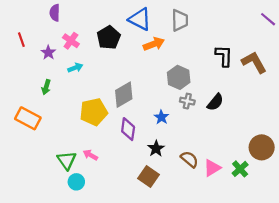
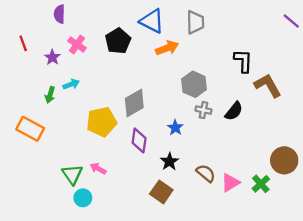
brown L-shape: (254, 62) -> (268, 85), moved
cyan arrow: (75, 68) -> (71, 84), moved

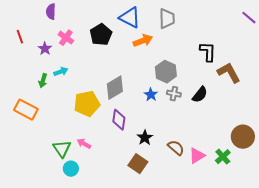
blue star: (175, 128) -> (151, 95), moved

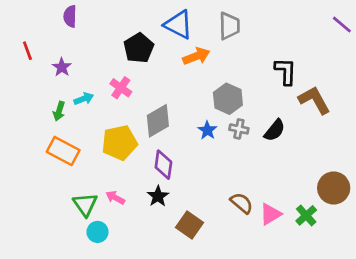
pink cross: (66, 38) -> (121, 88), moved
orange rectangle: (26, 110) -> (63, 151), moved
black star: (145, 138) -> (158, 196), moved

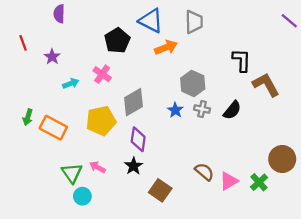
green arrow: (59, 111) -> (28, 117), moved

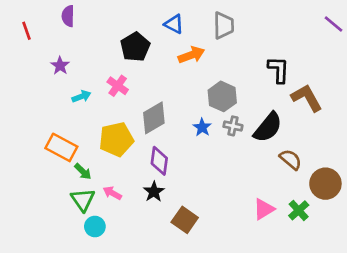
blue triangle: (151, 21) -> (174, 24), size x0.7
red line: (23, 43) -> (27, 31), moved
black semicircle: (232, 110) -> (268, 127), size x1.4
green arrow: (28, 117) -> (83, 172), moved, turned -63
brown semicircle: (204, 172) -> (291, 159), moved

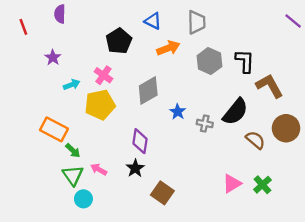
gray hexagon: (222, 96) -> (209, 61), moved
gray diamond: (154, 118) -> (148, 91), moved
gray cross: (233, 126) -> (205, 123), moved
yellow pentagon: (116, 139) -> (100, 105), moved
brown circle: (325, 184) -> (286, 128), moved

